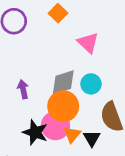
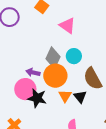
gray diamond: (63, 82) -> (53, 58), turned -40
purple arrow: (23, 89) -> (33, 72), moved, turned -56
pink circle: (55, 126) -> (25, 89), moved

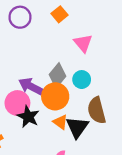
purple arrow: (33, 72) -> (31, 86), size x1.5
orange triangle: (65, 96) -> (60, 122), turned -40
black triangle: (80, 97) -> (77, 127), size x1.5

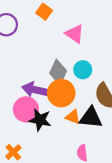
black triangle: (77, 127) -> (91, 118), turned -45

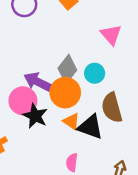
pink triangle: (75, 34) -> (111, 35), moved

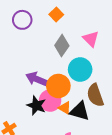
gray diamond: (67, 69) -> (62, 46), moved
cyan circle: (95, 73) -> (80, 69), size x1.5
pink circle: (23, 101) -> (50, 101), moved

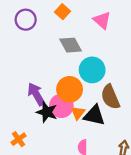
pink triangle: (91, 39) -> (102, 20), moved
gray diamond: (62, 46) -> (71, 45), turned -60
purple arrow: (37, 79) -> (36, 94), moved, turned 40
orange triangle: (65, 108) -> (78, 113), turned 40

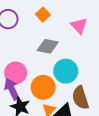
gray diamond: (71, 45) -> (48, 46), turned -55
pink circle: (61, 106) -> (16, 73), moved

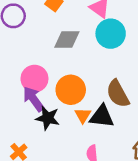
cyan circle: (66, 71) -> (111, 34), moved

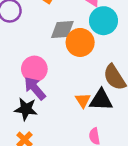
orange circle: (71, 90) -> (80, 42), moved
black star: (48, 118) -> (26, 109), moved

